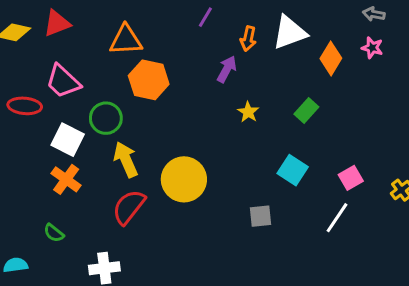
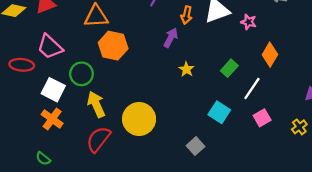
pink star: (372, 48) -> (249, 22), moved
orange diamond: (331, 58) -> (270, 55), moved
gray square: (260, 216) -> (195, 146), turned -36
white line: (337, 218) -> (252, 89), moved

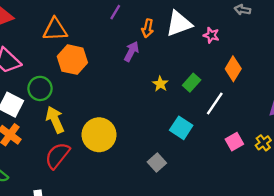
yellow star: (186, 69) -> (160, 84), moved
pink square: (262, 118) -> (234, 142), moved

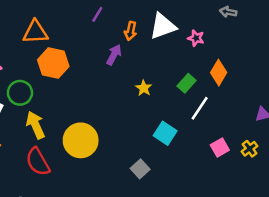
green rectangle: (192, 83) -> (186, 83), moved
red semicircle: (57, 156) -> (38, 162), turned -68

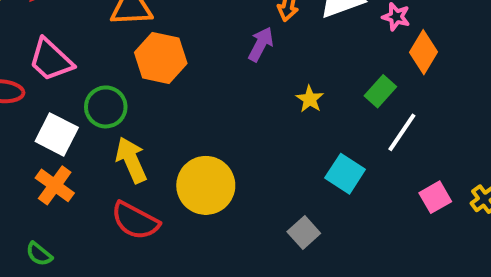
orange diamond: (219, 73) -> (424, 52), moved
red semicircle: (38, 162) -> (135, 221), turned -32

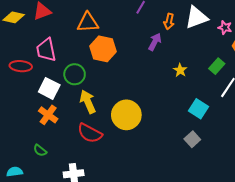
pink trapezoid: (51, 60) -> (46, 50), turned 35
gray square: (304, 232) -> (192, 139), moved

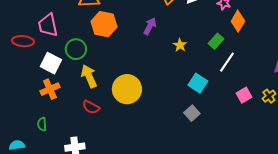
purple arrow: (155, 42) -> (150, 26), moved
orange cross: (48, 115) -> (50, 89), turned 30
red semicircle: (90, 133) -> (91, 107), size x0.7
green semicircle: (40, 150) -> (42, 124), turned 48

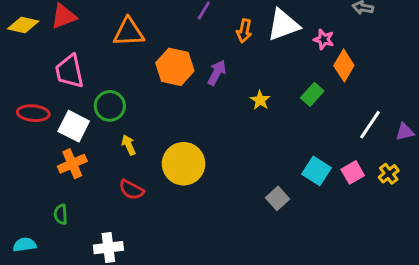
orange hexagon: (104, 24) -> (175, 67), moved
red ellipse: (23, 41) -> (33, 113), moved
white line: (227, 62) -> (370, 125), moved
yellow arrow: (89, 76) -> (129, 145), size x0.6
cyan square: (198, 83) -> (317, 171), moved

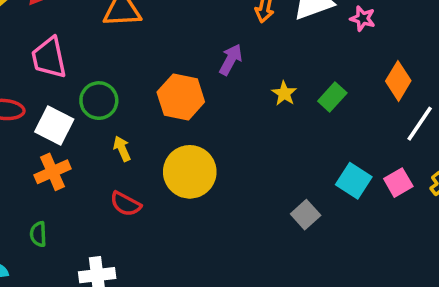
orange diamond: (344, 65) -> (398, 81), moved
orange hexagon: (175, 67) -> (181, 97), moved
green rectangle: (312, 94) -> (332, 97), moved

